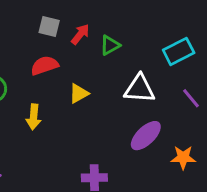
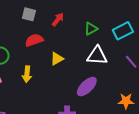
gray square: (49, 26) -> (29, 14), moved
green triangle: (110, 45) -> (91, 29), moved
purple ellipse: (146, 136) -> (87, 87), moved

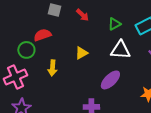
red arrow: (58, 19) -> (82, 15), turned 96
red semicircle: (34, 40) -> (42, 35), moved

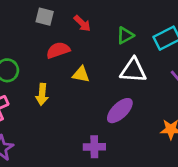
red semicircle: (42, 35) -> (58, 50), moved
yellow triangle: (81, 53) -> (81, 74), turned 40

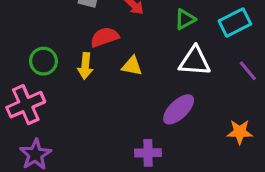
yellow arrow: (42, 94) -> (85, 66), moved

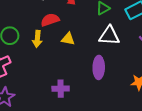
purple ellipse: (179, 109) -> (99, 67), turned -45
purple cross: (148, 153) -> (61, 89), moved

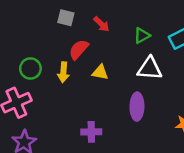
red semicircle: (50, 20) -> (79, 49), turned -30

